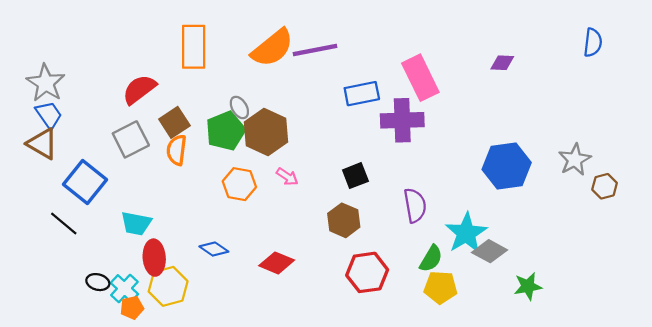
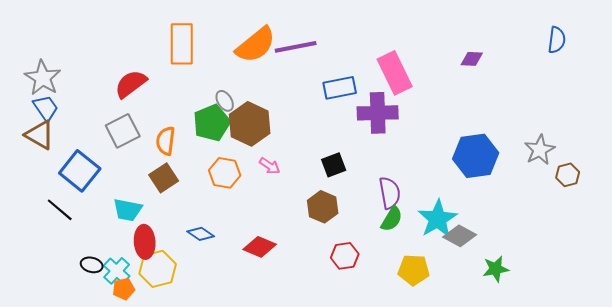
brown square: (174, 122) -> (164, 178), moved
green semicircle: (431, 259) -> (392, 219), moved
red hexagon: (367, 272) -> (345, 256), size x0.7

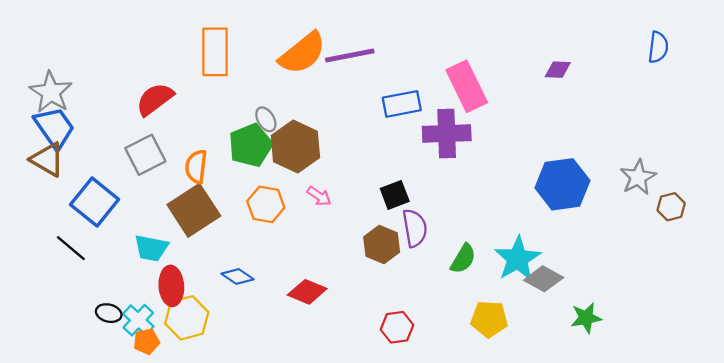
blue trapezoid: (46, 108) -> (54, 128), size x1.4
brown square: (164, 178) -> (194, 210), size x1.5
purple semicircle: (390, 193) -> (415, 228), moved
red hexagon: (345, 256) -> (397, 327), moved

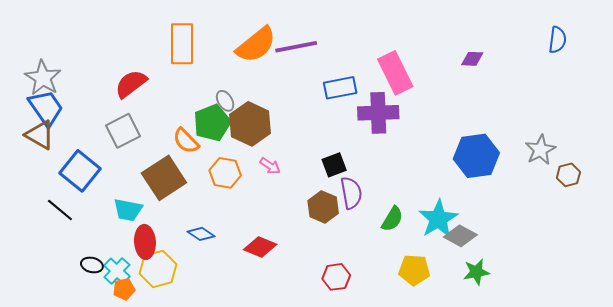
orange semicircle: (196, 167) -> (186, 141), moved, turned -52
green star: (586, 318) -> (476, 272), moved

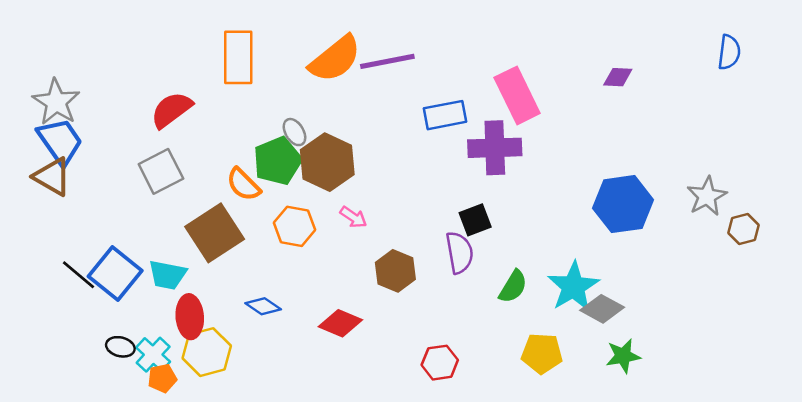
black square: (334, 165) -> (475, 220), moved
blue square: (80, 171) -> (115, 273), moved
brown hexagon: (323, 207) -> (395, 271), moved

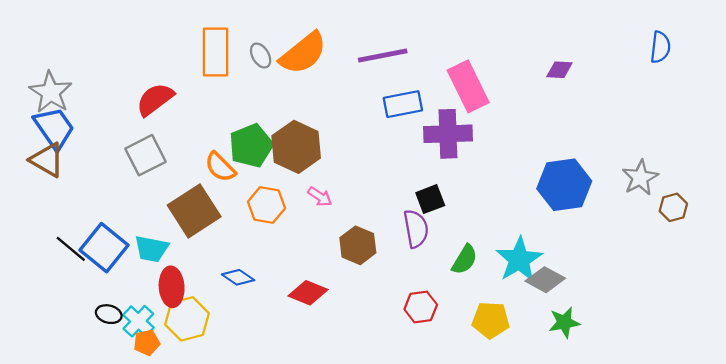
purple line: (387, 61) -> (383, 56), moved
gray ellipse: (294, 132) -> (261, 56), moved
red hexagon: (440, 363) -> (421, 307), moved

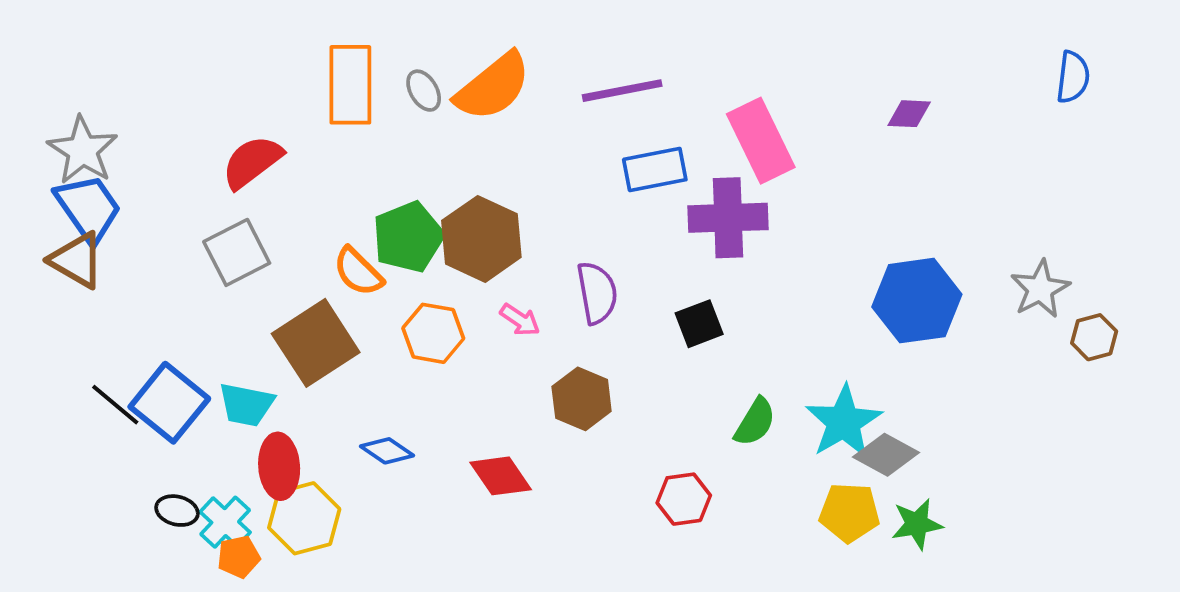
purple semicircle: (416, 229) -> (597, 293), moved
red diamond: (308, 293) -> (501, 476), turned 33
yellow pentagon: (491, 320) -> (849, 513), moved

